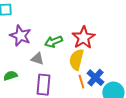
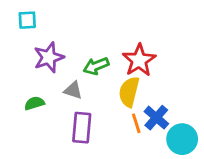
purple star: (20, 36) -> (49, 57), turned 30
green semicircle: (10, 76) -> (34, 103), moved

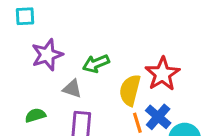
red star: (139, 60) -> (163, 74), moved
green semicircle: (34, 103) -> (35, 115), moved

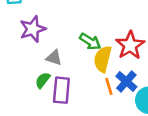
green arrow: (96, 64) -> (90, 41), moved, turned -125
green semicircle: (35, 115) -> (43, 80), moved, turned -35

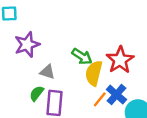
orange line: (109, 86) -> (100, 99), turned 56

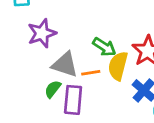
gray triangle: (47, 72) -> (65, 65), size x1.5
orange line: (100, 99) -> (91, 73), moved, turned 42

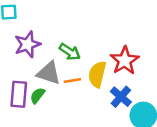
green arrow: (104, 47) -> (70, 52), moved
purple rectangle: (73, 100) -> (19, 94), moved

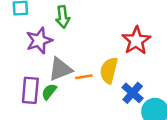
green arrow: (70, 52) -> (63, 17), moved, turned 50
red star: (125, 61) -> (136, 41), moved
gray triangle: (49, 73) -> (60, 69), turned -40

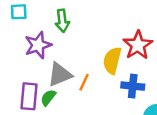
yellow semicircle: (109, 70) -> (112, 60), moved
orange line: (84, 77) -> (84, 82), turned -56
blue cross: (133, 93) -> (133, 86), moved, turned -35

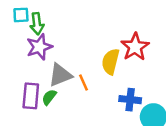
green arrow: (62, 21) -> (37, 24), moved
orange line: (84, 82) -> (84, 82), turned -49
blue cross: (133, 86) -> (130, 100), moved

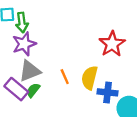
yellow semicircle: (110, 62) -> (90, 78), moved
gray triangle: (60, 75) -> (30, 71), moved
purple rectangle: (31, 96) -> (16, 89), turned -55

